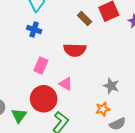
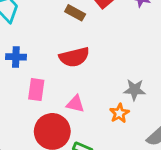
blue cross: (34, 30) -> (16, 57), moved
orange star: (103, 109) -> (119, 113), moved

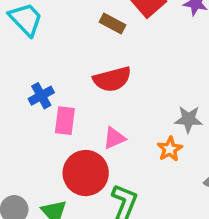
blue cross: (16, 57) -> (41, 96), moved, turned -30
pink triangle: (75, 104) -> (114, 138), turned -36

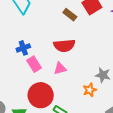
pink rectangle: (65, 121) -> (34, 64), turned -49
pink triangle: (114, 138) -> (60, 68), moved

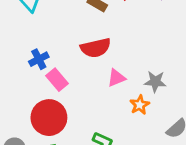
pink triangle: (60, 68) -> (116, 78), moved
red circle: (41, 95) -> (49, 118), moved

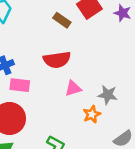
pink rectangle: (57, 80) -> (20, 85), turned -48

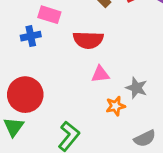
pink rectangle: (20, 85) -> (49, 15), moved

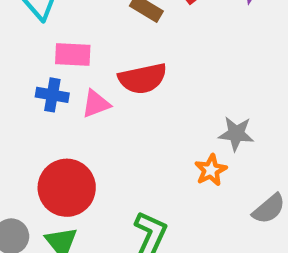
blue cross: (31, 36) -> (52, 95), turned 36
pink triangle: (100, 74) -> (96, 104), moved

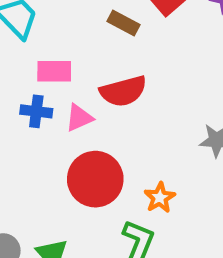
orange star: (211, 170) -> (160, 198), moved
red circle: (67, 188) -> (95, 179), moved

